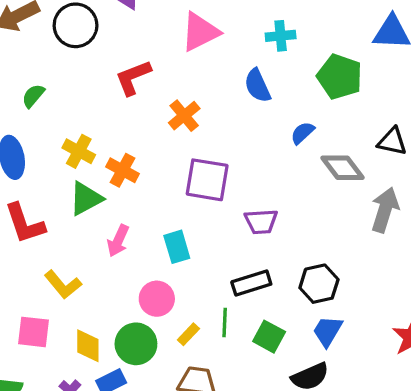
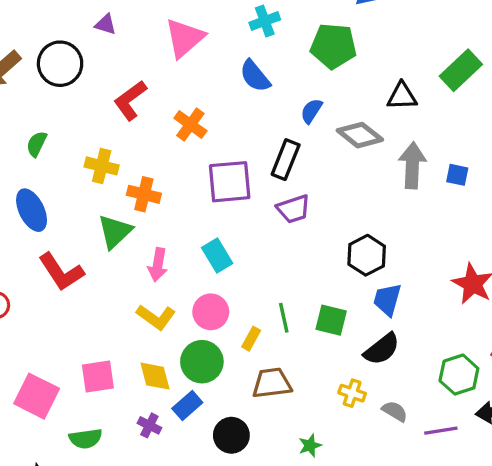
yellow cross: (79, 151) -> (102, 166), moved
black rectangle: (251, 283) -> (286, 160), moved, turned -36
yellow L-shape: (63, 285) -> (156, 317), moved

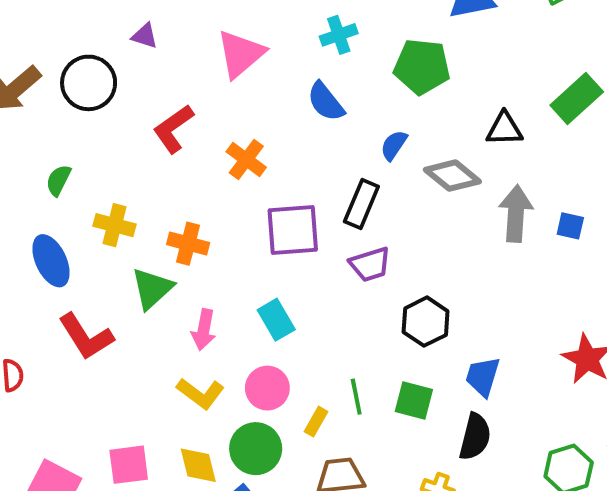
yellow cross: (102, 166) -> (115, 225), moved
black hexagon: (367, 255) -> (426, 322), moved
black semicircle: (382, 349) -> (475, 437), turned -39

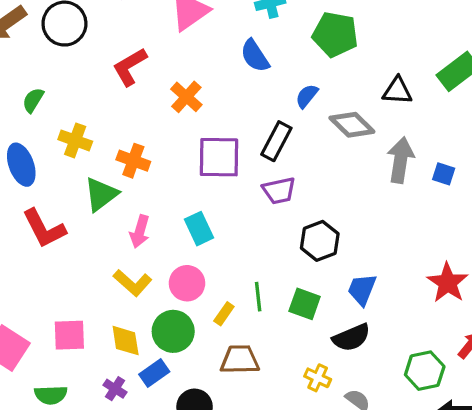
black semicircle: (475, 437) -> (351, 338), turned 48

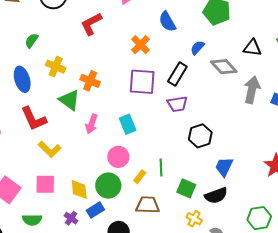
orange cross: (186, 97) -> (140, 45), moved
green triangle: (101, 194) -> (69, 100), turned -50
yellow L-shape: (133, 283) -> (50, 149), moved
green square: (305, 304) -> (186, 188), moved

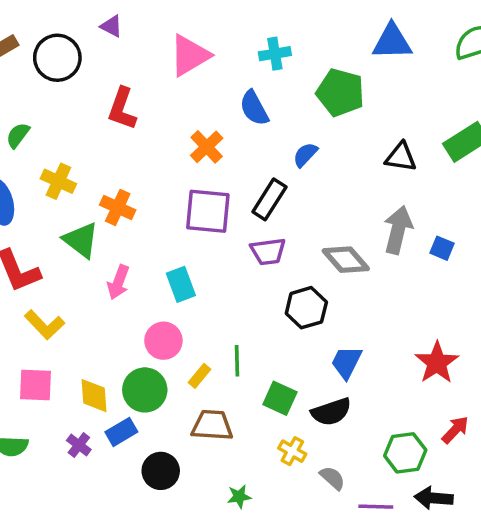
red L-shape: (91, 24) -> (122, 109), turned -45
gray diamond: (224, 67) -> (346, 260), moved

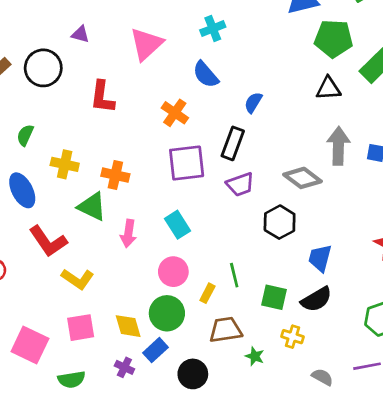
green pentagon: (340, 92) -> (334, 39), moved
gray semicircle: (332, 478) -> (322, 377), moved
green star: (239, 497) -> (255, 356), moved, turned -30

